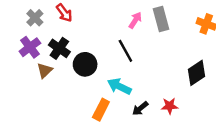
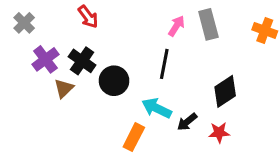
gray cross: (35, 18) -> (24, 23), moved
black line: (125, 51) -> (164, 64), turned 40
black diamond: (196, 73) -> (225, 91), moved
black arrow: (140, 108) -> (187, 122), moved

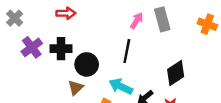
red arrow: (88, 17) -> (66, 13), turned -54
black cross: (82, 61) -> (61, 49), turned -35
brown triangle: (64, 88) -> (76, 88), moved

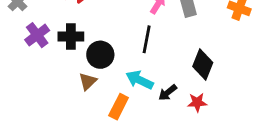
black diamond: (176, 73) -> (203, 65), turned -35

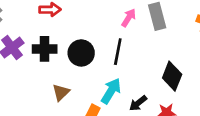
black circle: (100, 55) -> (81, 53), moved
cyan arrow: (140, 80) -> (111, 91), turned 95

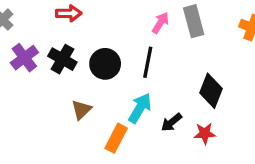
black cross: (45, 49) -> (62, 59), turned 30

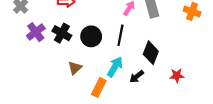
black diamond: (211, 91) -> (151, 53), moved
red star: (205, 133) -> (177, 75), moved

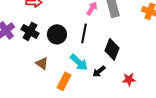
cyan arrow: (115, 67) -> (79, 62), turned 102
brown triangle: (75, 68) -> (42, 63), turned -40
red star: (177, 75) -> (129, 79), moved

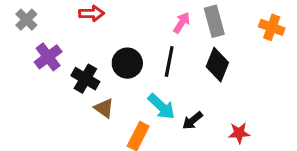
black cross: (30, 31) -> (85, 79), moved
black diamond: (112, 49) -> (217, 65), moved

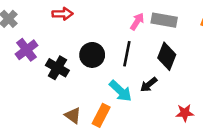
gray rectangle: (214, 21) -> (164, 20), turned -65
brown triangle: (104, 108) -> (73, 115), moved
black arrow: (193, 121) -> (149, 85), moved

